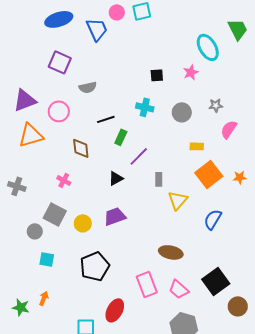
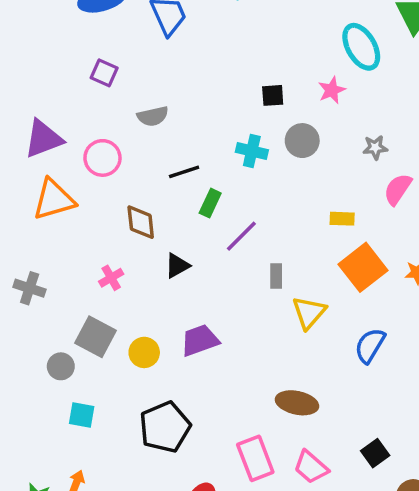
purple square: (60, 62) -> (104, 73), size x0.7
gray circle: (182, 112) -> (302, 141), moved
black triangle: (116, 178) -> (177, 266), moved
pink cross: (64, 180) -> (111, 278), turned 32
black square: (216, 281) -> (375, 453), size x0.6

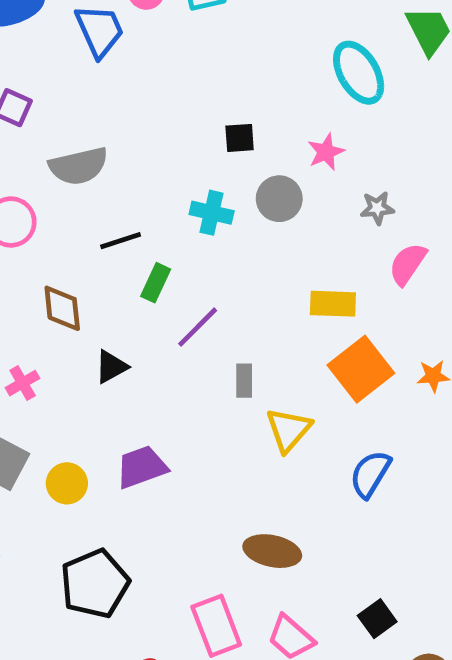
pink star: (332, 90) -> (326, 152), moved
gray semicircle: (153, 116) -> (79, 166), size x1.4
yellow rectangle: (342, 219) -> (333, 304), size x1.4

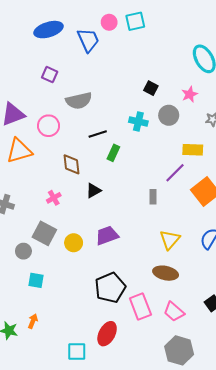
black square: (240, 138) -> (151, 88), turned 32
yellow rectangle: (333, 304) -> (193, 150), moved
purple line: (198, 327) -> (175, 173), moved
yellow triangle: (289, 430) -> (170, 240), moved
black pentagon: (95, 584) -> (110, 288), moved

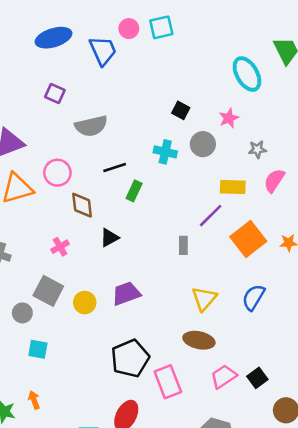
pink circle: (49, 126) -> (57, 173), moved
pink trapezoid: (174, 312) -> (224, 377), moved, turned 105
orange arrow: (33, 321) -> (34, 400), turned -40

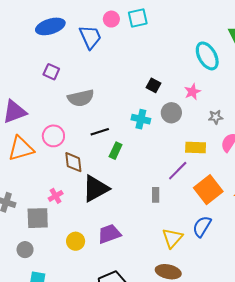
black triangle: (109, 238) -> (96, 189), size x1.8
gray square: (48, 291) -> (38, 218), moved, turned -30
blue semicircle: (253, 297) -> (202, 226), moved

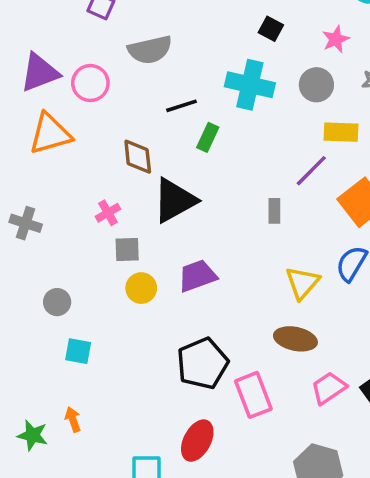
gray circle: (171, 113) -> (316, 85), moved
cyan cross: (141, 119) -> (250, 85), size x1.5
pink circle: (53, 136) -> (90, 83), moved
gray square: (38, 218) -> (127, 249), moved, size x0.7

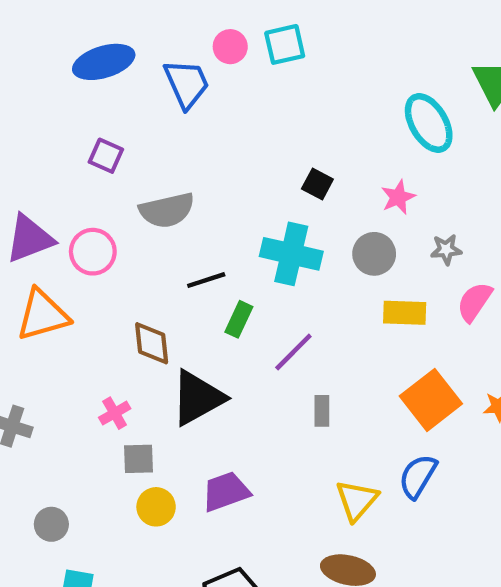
purple line: (311, 171) -> (293, 352), moved

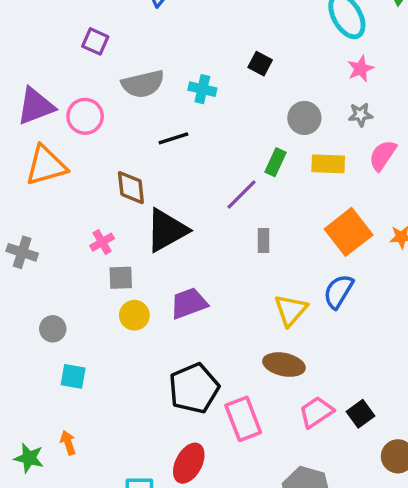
pink star: (398, 197) -> (361, 69), moved
cyan cross: (291, 254) -> (202, 89), moved, size x0.6
green rectangle: (239, 319) -> (275, 162), moved

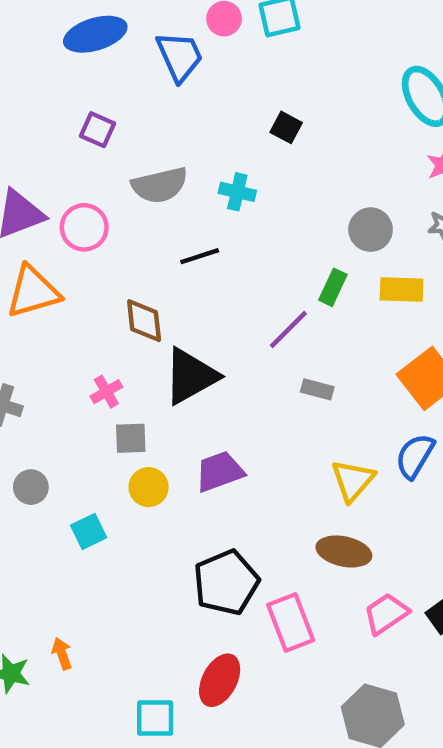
black square: (260, 64) -> (286, 127), moved
gray rectangle: (264, 240) -> (317, 389), turned -75
gray circle: (53, 329) -> (31, 487), moved
cyan square: (73, 376) -> (89, 531), moved, turned -36

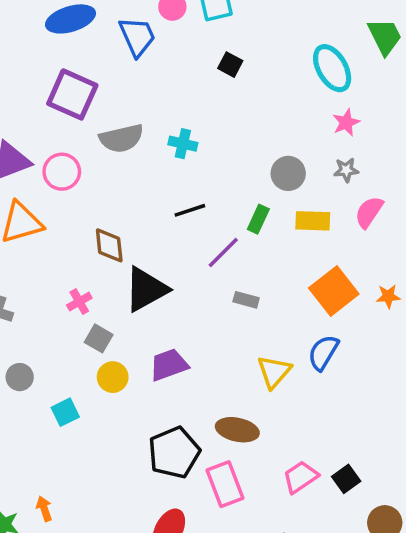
black square: (286, 127) -> (230, 65), moved
purple square: (97, 130) -> (72, 94), size x1.8
black line: (200, 256) -> (190, 210), moved
gray square: (131, 438) -> (99, 338), turned 32
brown ellipse: (344, 551) -> (237, 430), moved

